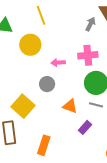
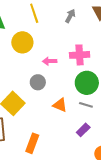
gray arrow: (90, 24) -> (70, 16), moved
purple rectangle: (85, 127) -> (83, 130), moved

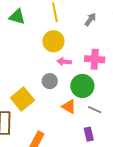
yellow circle: (22, 42) -> (53, 41), moved
green circle: (87, 83) -> (82, 86), moved
purple rectangle: (83, 130) -> (89, 134), turned -64

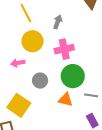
gray arrow: (90, 19) -> (58, 22), moved
pink cross: (95, 59) -> (64, 49), moved
pink arrow: (64, 62) -> (18, 63), moved

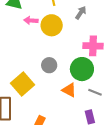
pink cross: (64, 49) -> (93, 46), moved
pink arrow: (18, 63) -> (31, 20), moved

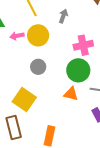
gray circle: (49, 65) -> (38, 67), moved

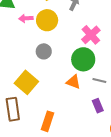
pink cross: (83, 45) -> (91, 35), turned -36

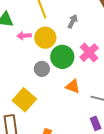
green circle: (83, 59) -> (62, 57), moved
orange triangle: (73, 82) -> (73, 86), moved

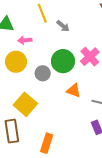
gray arrow: (73, 21) -> (63, 26), moved, turned 104
yellow circle: (45, 38) -> (16, 62), moved

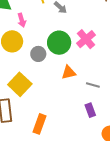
pink arrow: (25, 40) -> (22, 20), turned -104
orange triangle: (74, 91) -> (69, 72), turned -35

